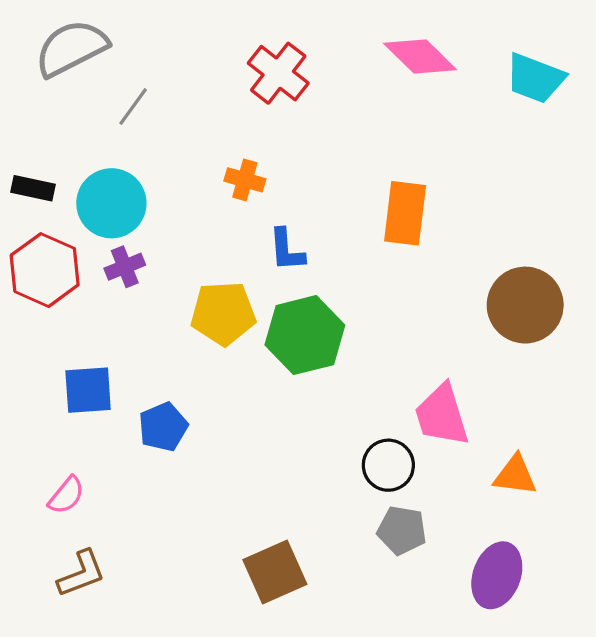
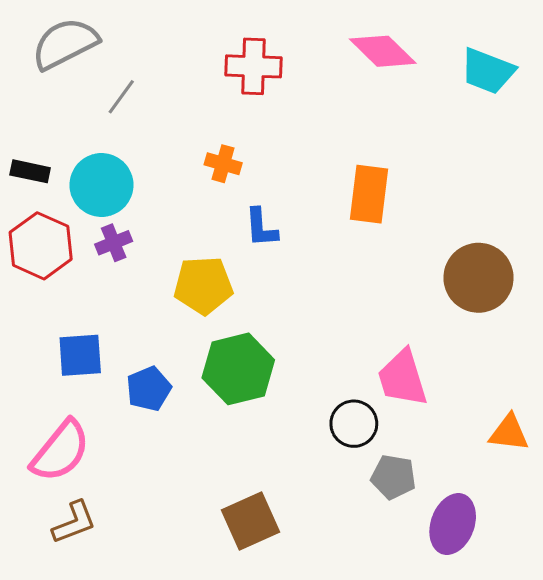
red cross: (278, 73) -> (254, 66), turned -36
green hexagon: (305, 335) -> (238, 369), moved
orange triangle: (515, 475) -> (509, 433), moved
pink semicircle: (66, 495) -> (60, 451), size x1.8
gray pentagon: (402, 530) -> (393, 477), moved

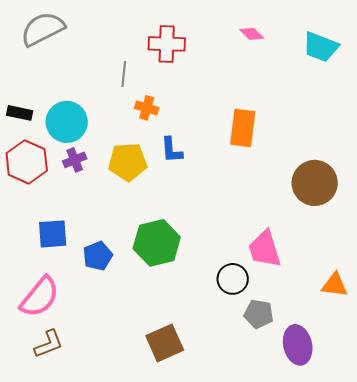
pink diamond: (383, 51) -> (252, 34), size x0.6
gray line: (121, 97) -> (124, 74), moved, turned -30
yellow pentagon: (203, 285) -> (128, 162), moved
purple ellipse: (453, 524) -> (298, 345), turned -33

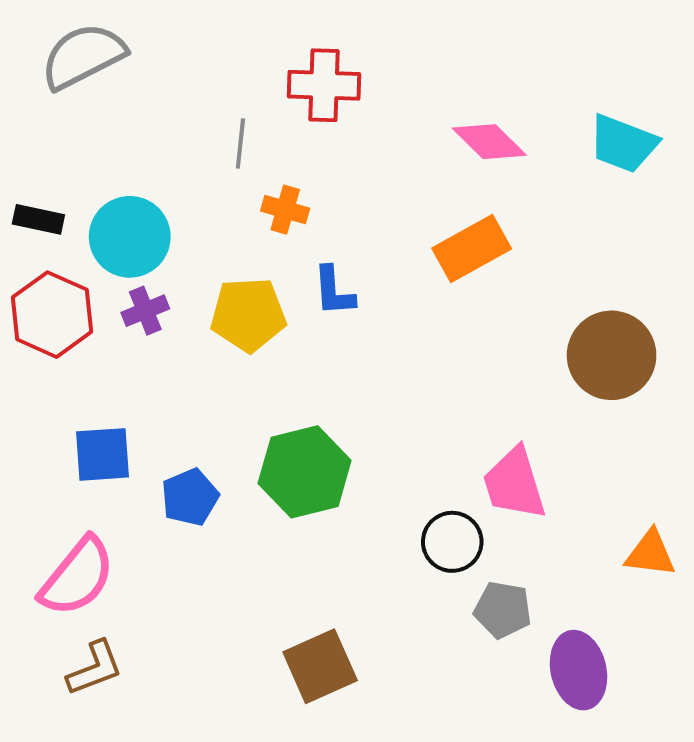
pink diamond: (252, 34) -> (489, 142), moved, size x1.5
cyan trapezoid: (321, 47) -> (623, 144), moved
orange rectangle: (243, 128) -> (472, 248), turned 54

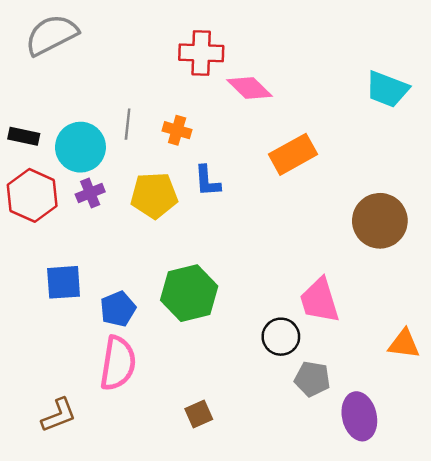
pink diamond: (489, 142) -> (249, 88), moved
gray line: (240, 144) -> (128, 124), moved
pink semicircle: (77, 577) -> (118, 363), moved, turned -30
brown square: (320, 666) -> (199, 414), size x0.6

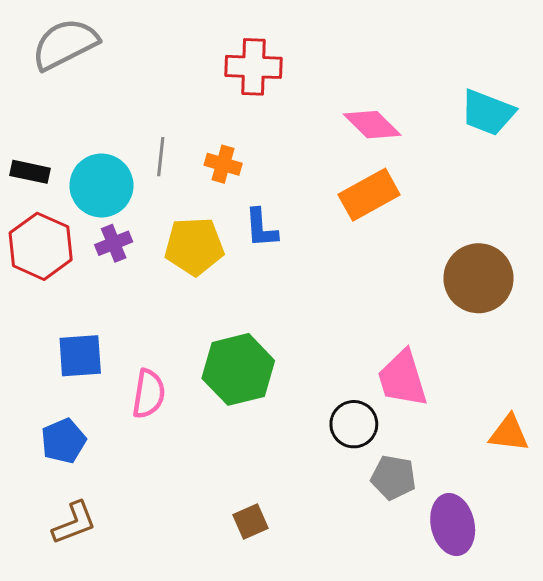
pink diamond: (249, 88) -> (372, 125), moved
blue pentagon: (118, 309) -> (63, 441), moved
pink semicircle: (118, 363) -> (149, 394), moved, size x0.7

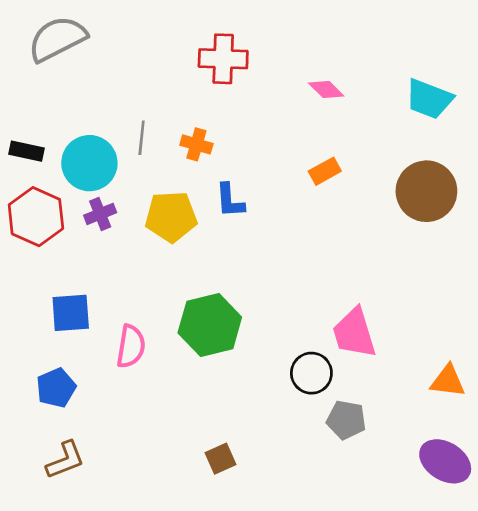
pink diamond: (372, 125) -> (326, 90), moved, size x0.7
orange rectangle: (369, 195) -> (325, 171), size x0.6
brown circle: (479, 278) -> (426, 191), moved
purple ellipse: (453, 525) -> (445, 461), moved, turned -45

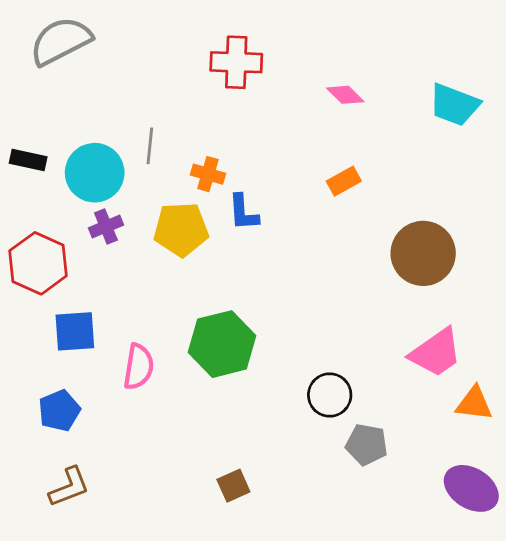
orange cross: (196, 144) -> (208, 174), moved
brown circle: (426, 191) -> (423, 253), moved
red hexagon: (36, 217) -> (38, 263), moved
pink trapezoid: (354, 333) -> (436, 353), moved, turned -108

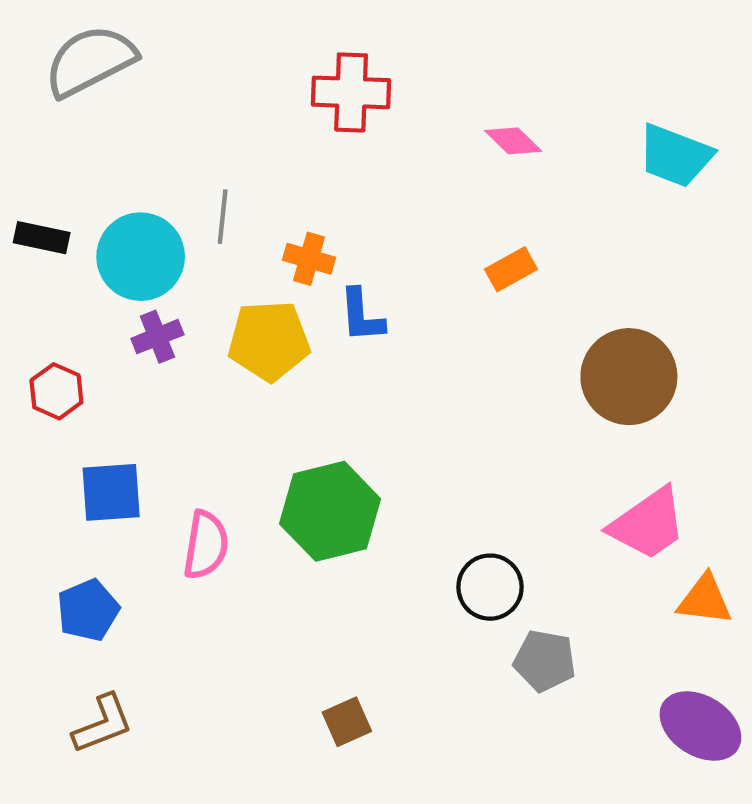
red hexagon: (38, 263) -> (56, 391), size x0.6

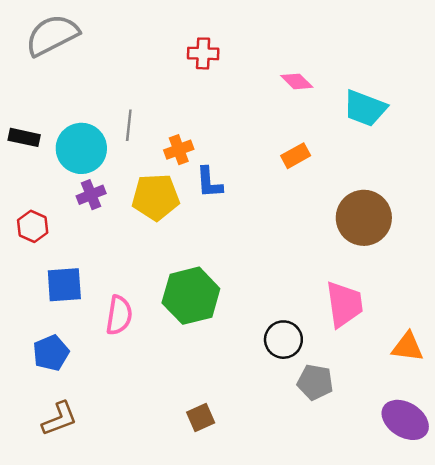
red cross: (351, 92) -> (203, 53), size x0.7
cyan trapezoid: (675, 156) -> (365, 108), moved
orange cross: (309, 259) -> (179, 150), turned -36
pink trapezoid: (648, 524) -> (344, 304), moved, turned -63

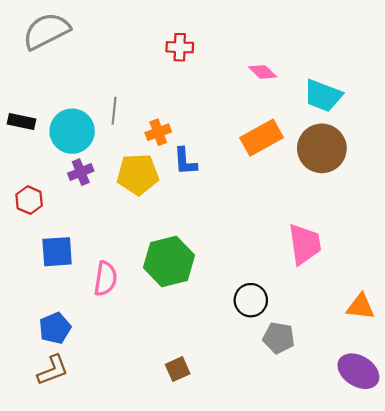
orange rectangle: (296, 156) -> (262, 138), size x1.6
brown circle: (364, 218) -> (322, 148), moved
pink trapezoid: (344, 304) -> (305, 244), moved
blue pentagon: (51, 353) -> (55, 328), moved

